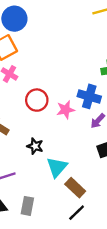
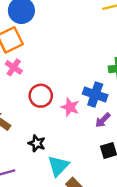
pink star: (66, 110) -> (70, 107), turned 30

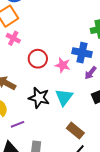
black star: (37, 143) -> (39, 98), size x1.5
cyan triangle: (58, 166) -> (64, 97), moved

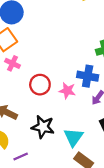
cyan triangle: (64, 97) -> (73, 137), moved

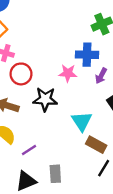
red circle: (40, 85) -> (21, 74), moved
black star: (43, 127) -> (45, 99), moved

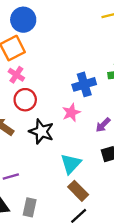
blue cross: (87, 55) -> (84, 84), moved, turned -35
pink star: (68, 73) -> (71, 113), turned 30

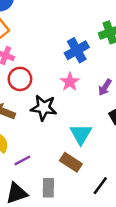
brown rectangle: (78, 191) -> (71, 162), moved

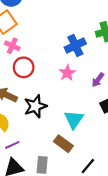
black star: (44, 108) -> (35, 106), moved, turned -30
purple line: (22, 160) -> (12, 145), moved

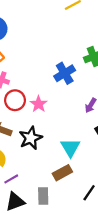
pink star: (67, 73) -> (39, 104), moved
brown rectangle: (63, 144) -> (62, 173), turned -60

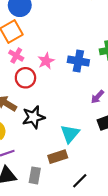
blue cross: (65, 73) -> (78, 61), turned 30
pink star: (39, 104) -> (46, 61), moved

